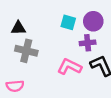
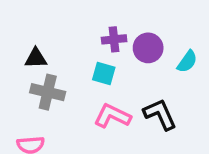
cyan square: (68, 22) -> (104, 73), moved
purple cross: (88, 43) -> (114, 39), moved

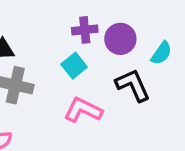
cyan square: (104, 73) -> (74, 66), turned 35
black L-shape: (160, 114) -> (133, 85), moved

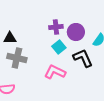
cyan square: (74, 66) -> (59, 47), moved

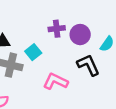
cyan square: (59, 47) -> (33, 52), moved

